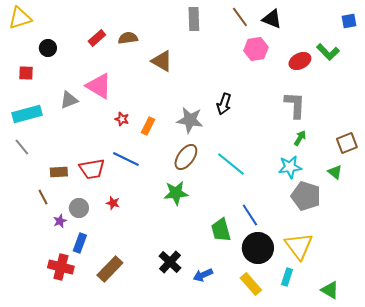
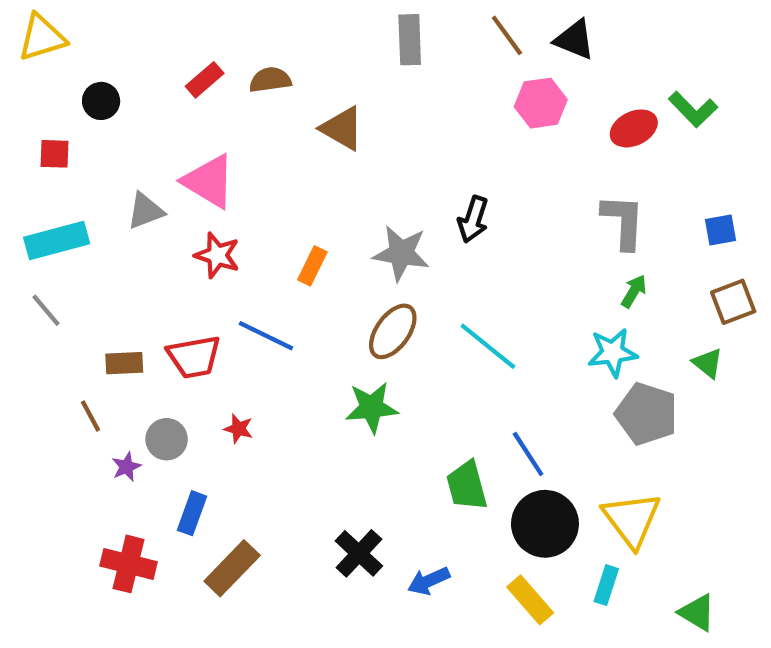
blue square: (349, 21) -> (720, 230), moved
red star: (122, 119) -> (217, 255), moved, size x1.5
blue rectangle: (80, 243) -> (192, 513), moved

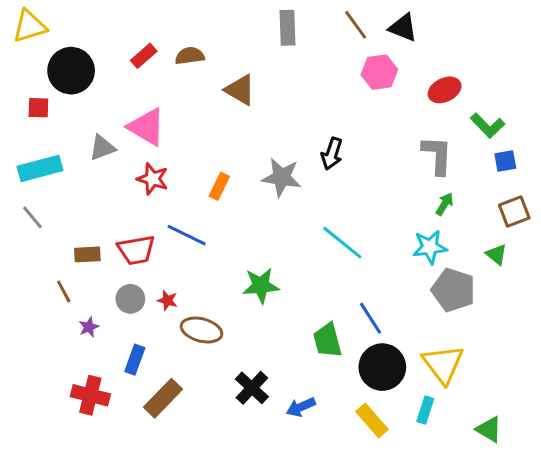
black circle: (101, 101) -> (71, 71), size x1.8
green L-shape: (693, 109) -> (488, 125), moved
brown ellipse: (393, 331) -> (201, 330), moved, turned 69
gray circle: (167, 439) -> (130, 299), moved

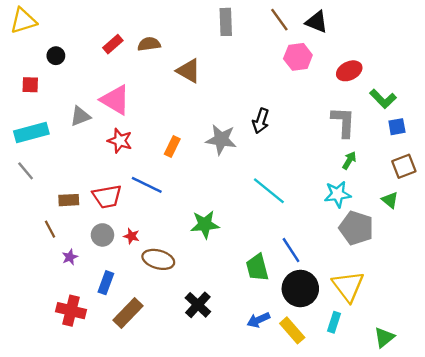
black circle: (71, 71) -> (56, 56), size x0.5
blue arrow: (301, 407) -> (258, 320), moved
green triangle: (489, 429) -> (384, 337), turned 50

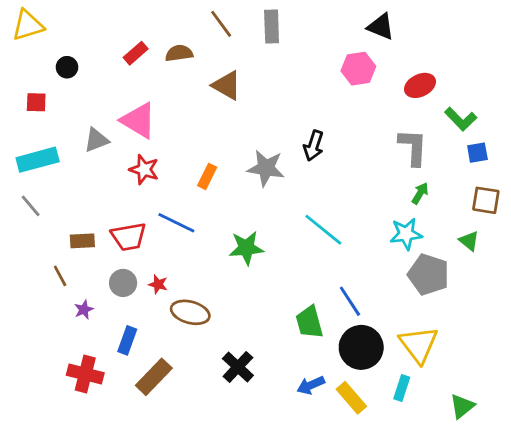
brown line: (279, 20) -> (221, 24), moved
brown square: (404, 166) -> (486, 200), turned 30
green star: (205, 224) -> (246, 248), moved

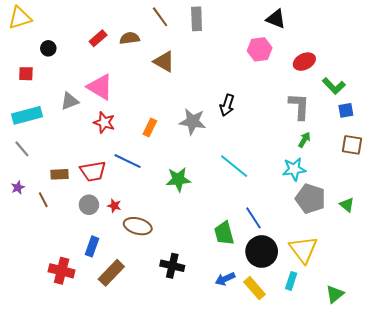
green triangle: (469, 241) -> (347, 205), moved
purple star: (84, 310) -> (18, 187), moved
black cross: (238, 367) -> (172, 266), turned -30

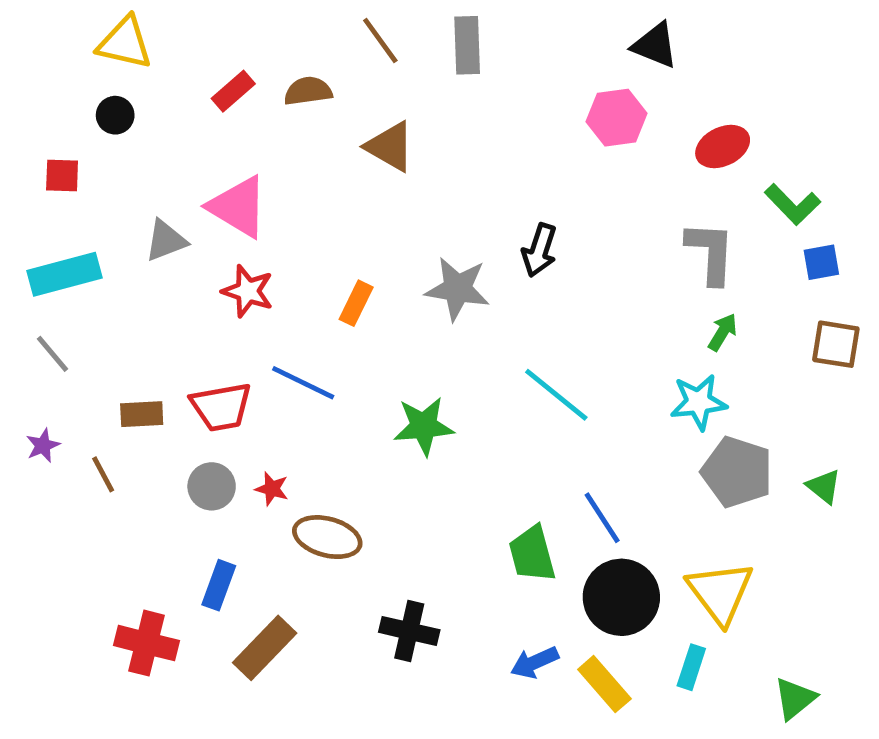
yellow triangle: (20, 18) -> (125, 43), moved, turned 30

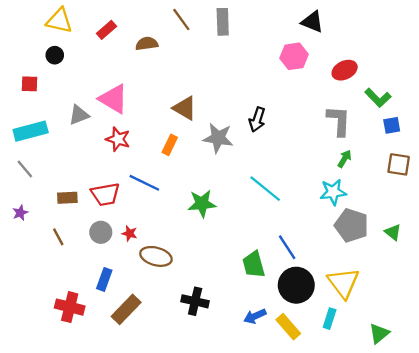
red rectangle: (233, 91) -> (107, 30), moved
brown triangle: (390, 147) -> (185, 108), moved
brown line: (103, 474) -> (58, 237), moved

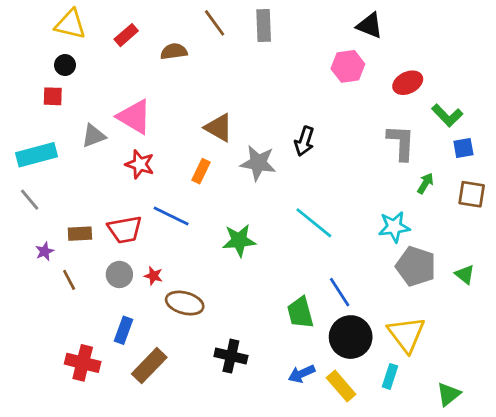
red square: (29, 84) -> (53, 96), moved
green arrow: (345, 159) -> (425, 183), moved
purple star: (20, 213) -> (45, 251), moved

